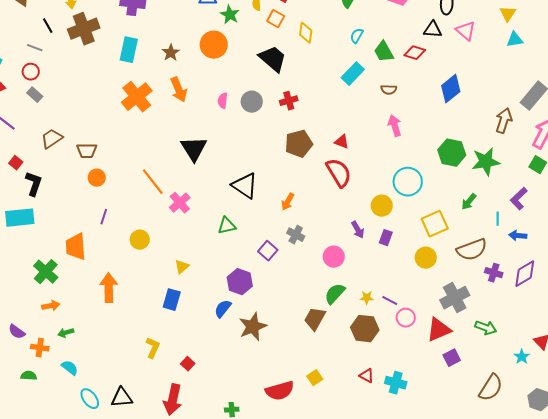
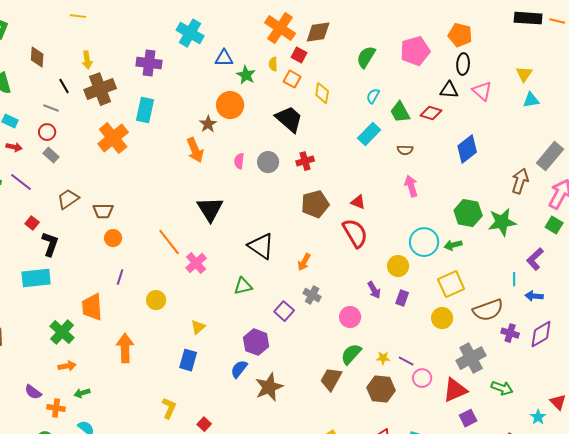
brown star: (171, 53) -> (208, 124), moved
orange cross: (137, 97) -> (113, 138), moved
green arrow: (469, 202) -> (453, 245), moved, turned 36

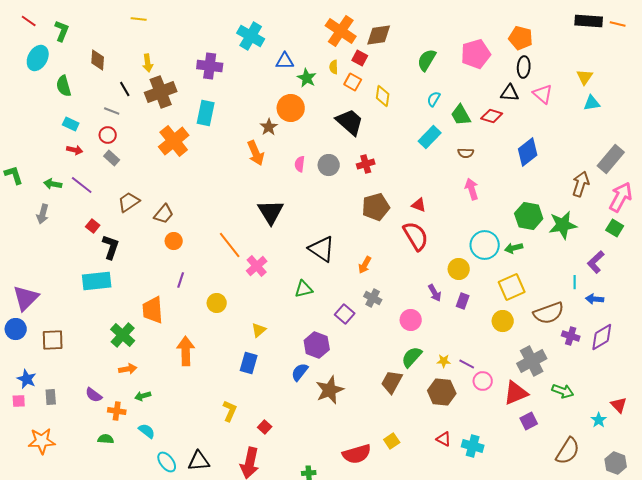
brown trapezoid: (103, 211) -> (164, 214), turned -50

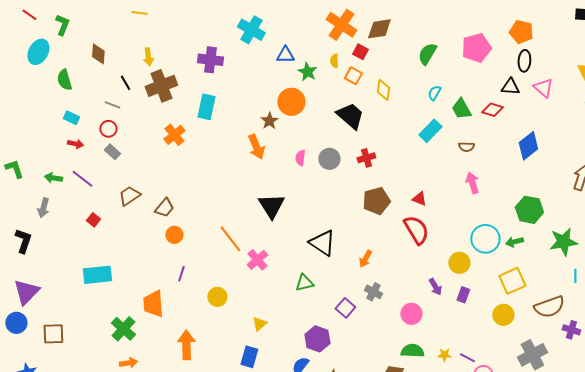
orange cross: (174, 141) -> (174, 135), size x0.7
green star: (563, 225) -> (563, 242), moved
black L-shape: (111, 247) -> (23, 241), moved
green semicircle: (412, 357) -> (412, 351), turned 50

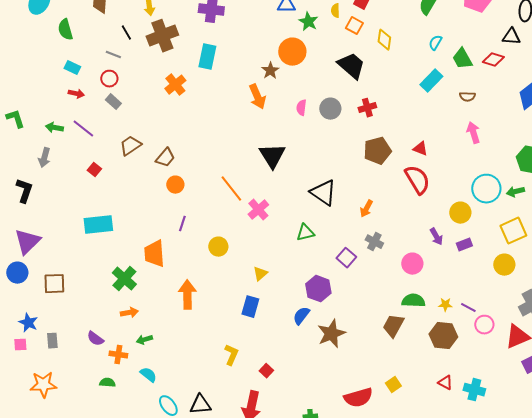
purple rectangle: (463, 295) -> (464, 245), turned 49

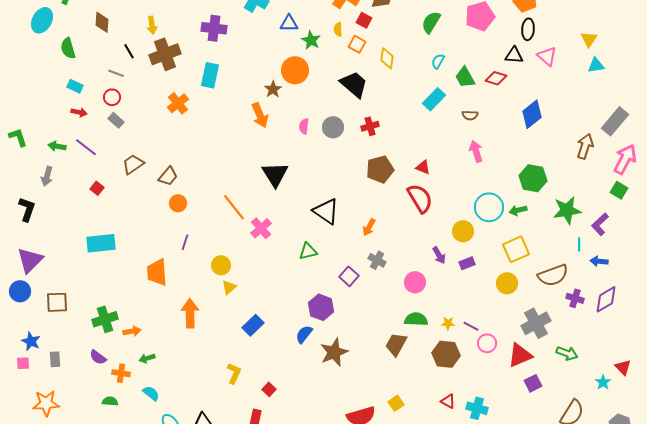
yellow triangle: (260, 274) -> (229, 287), moved
green cross: (124, 279) -> (105, 319), moved, turned 30
blue rectangle: (250, 307) -> (253, 325), turned 30

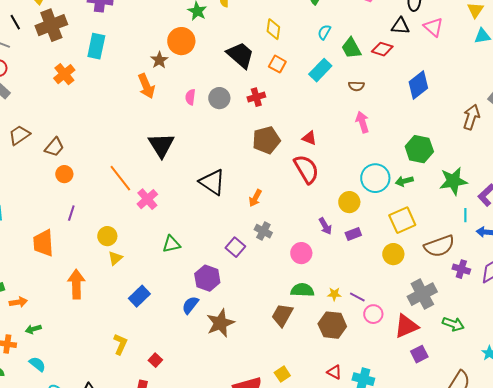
orange square: (357, 44) -> (277, 64), moved
green triangle: (308, 251) -> (171, 244), moved

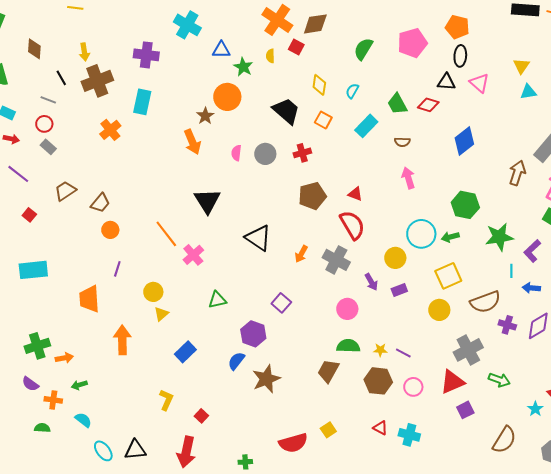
cyan semicircle: (324, 32) -> (352, 91), moved
gray cross: (263, 231) -> (336, 260), moved, size x1.5
pink circle: (373, 314) -> (413, 387), moved

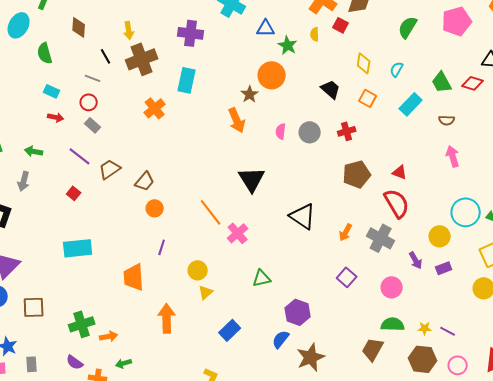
black trapezoid: (286, 111) -> (331, 89), size x0.7
purple line: (18, 174) -> (80, 156), moved
purple square: (281, 303) -> (347, 277), moved

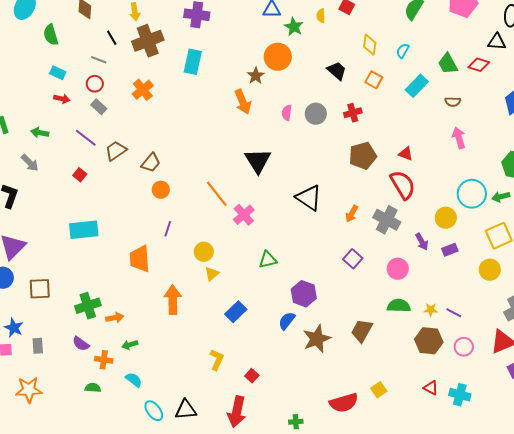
orange cross: (155, 108) -> (143, 90), moved
gray arrow: (24, 181) -> (30, 163), turned -60
brown trapezoid: (373, 349) -> (362, 331), moved

